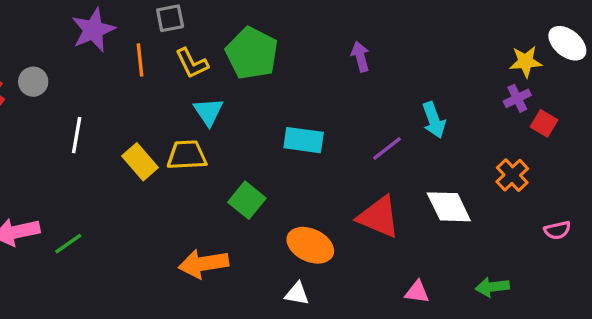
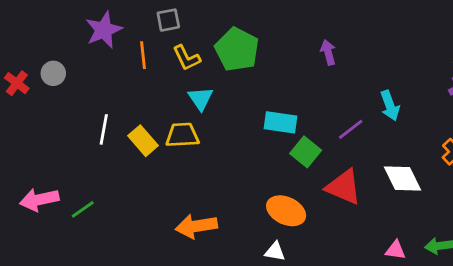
white line: (77, 135) -> (104, 129), moved
green square: (247, 200) -> (306, 152), moved
pink triangle: (417, 292) -> (395, 250), moved

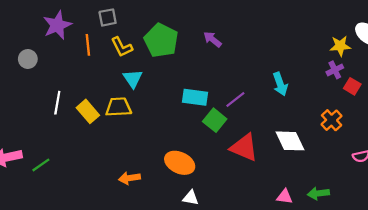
purple arrow: (328, 52) -> (212, 39), moved, turned -36
gray circle: (53, 73) -> (28, 59), moved
purple line: (351, 129) -> (235, 99), moved
orange ellipse: (286, 211) -> (180, 163), moved
orange arrow: (196, 226) -> (129, 178), size x0.7

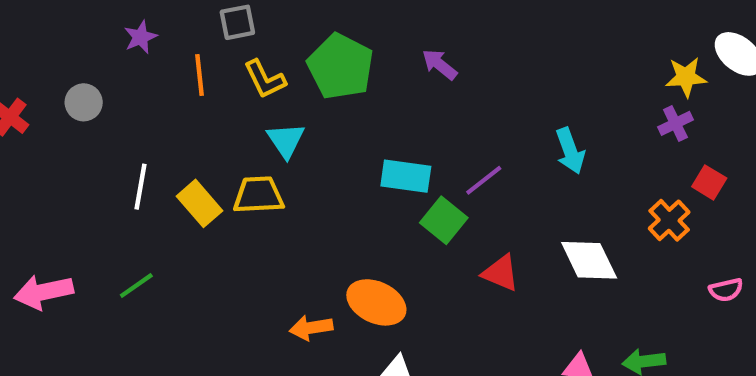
purple star: (57, 25) -> (140, 37), size x0.6
red square: (352, 86) -> (709, 182), moved
red triangle: (244, 147) -> (501, 273), size x0.7
green line: (41, 165) -> (136, 286), moved
orange arrow: (129, 178) -> (311, 328), moved

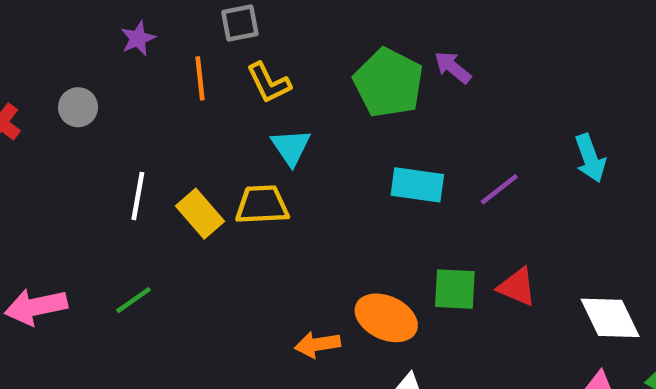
green pentagon: (341, 67) -> (388, 83), moved
green square: (444, 220) -> (455, 289), moved, turned -36
white diamond: (589, 260) -> (610, 318), moved

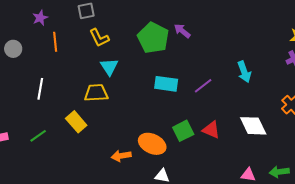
orange line: (200, 78) -> (55, 42), moved
yellow rectangle: (200, 214) -> (76, 122), moved
green square: (455, 289) -> (183, 131), turned -30
white diamond: (610, 318) -> (253, 126), moved

